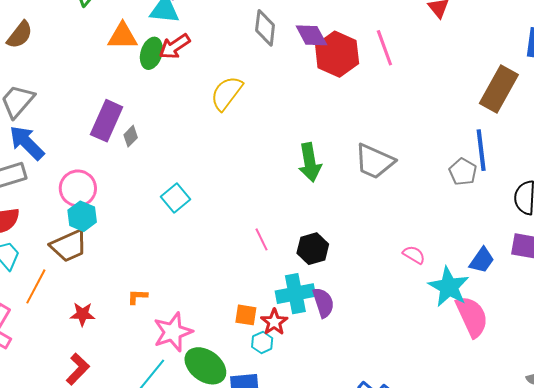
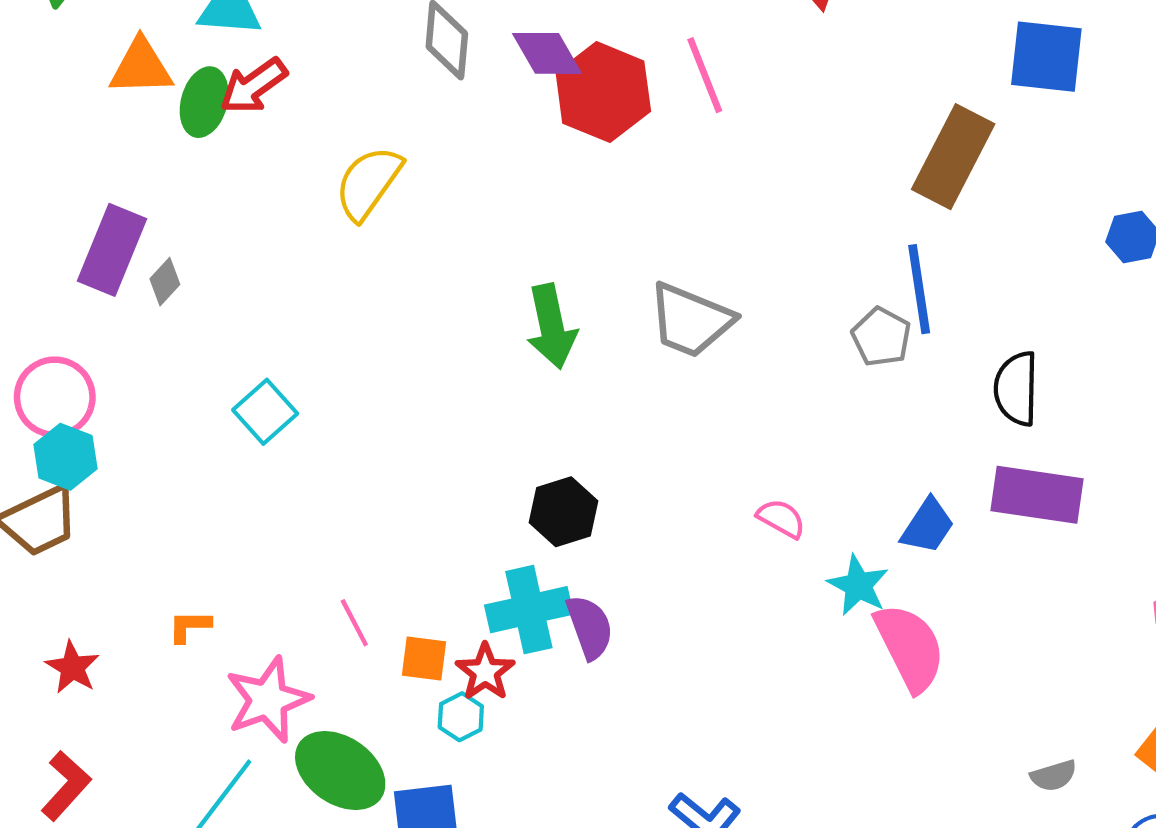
pink line: (262, 239) -> (354, 623), moved
cyan star: (449, 287) -> (858, 585), size x0.7
red star: (82, 314) -> (72, 667), turned 30

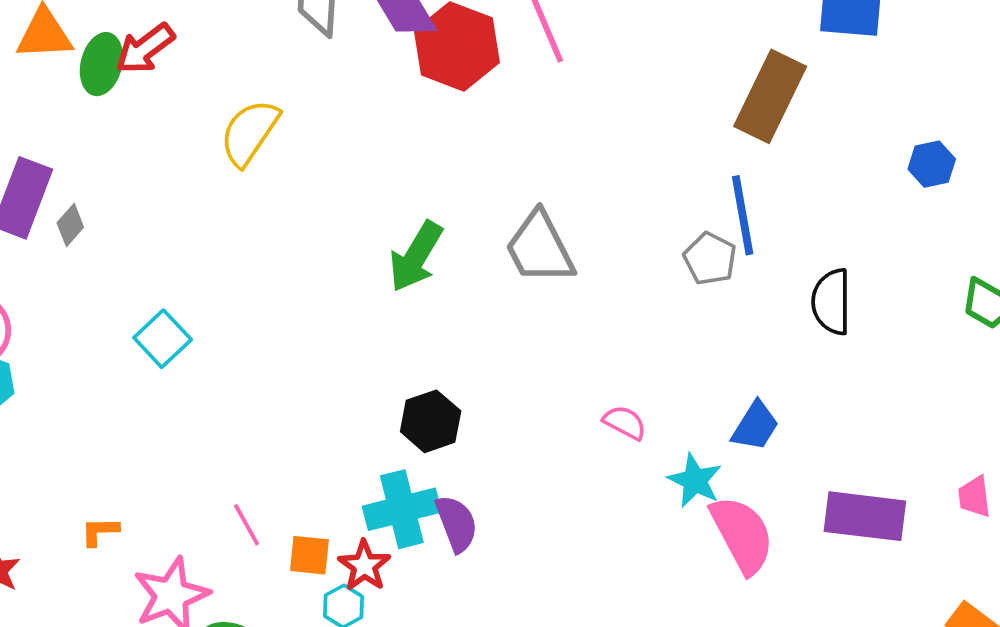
gray trapezoid: (691, 320) -> (540, 248), turned 42
green arrow: (551, 326) -> (416, 256), turned 44
purple rectangle: (1037, 495) -> (865, 516), moved

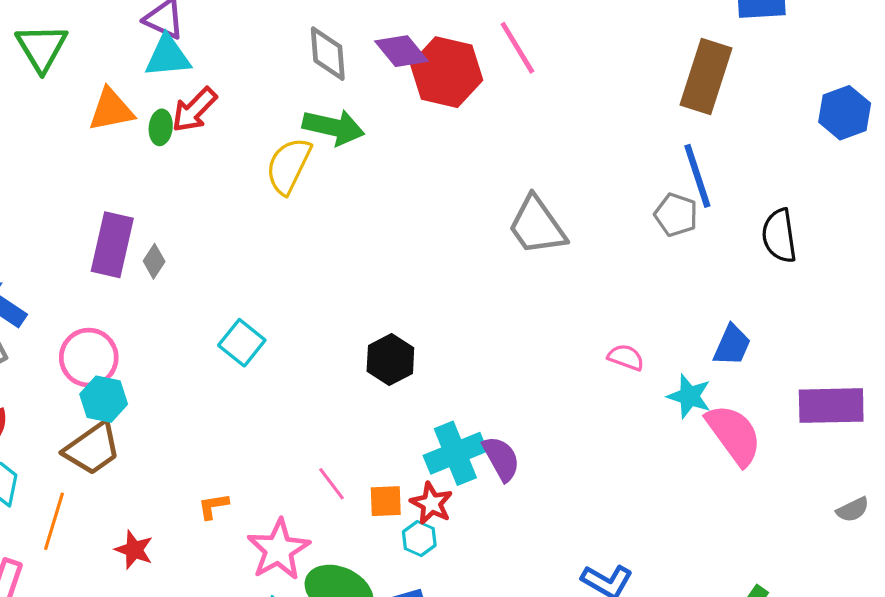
green ellipse: (101, 64) -> (161, 127), size x0.7
blue hexagon: (932, 164) -> (845, 113), size x1.4
green arrow: (416, 256) -> (333, 127), moved, turned -100
black hexagon: (431, 421) -> (390, 360), moved

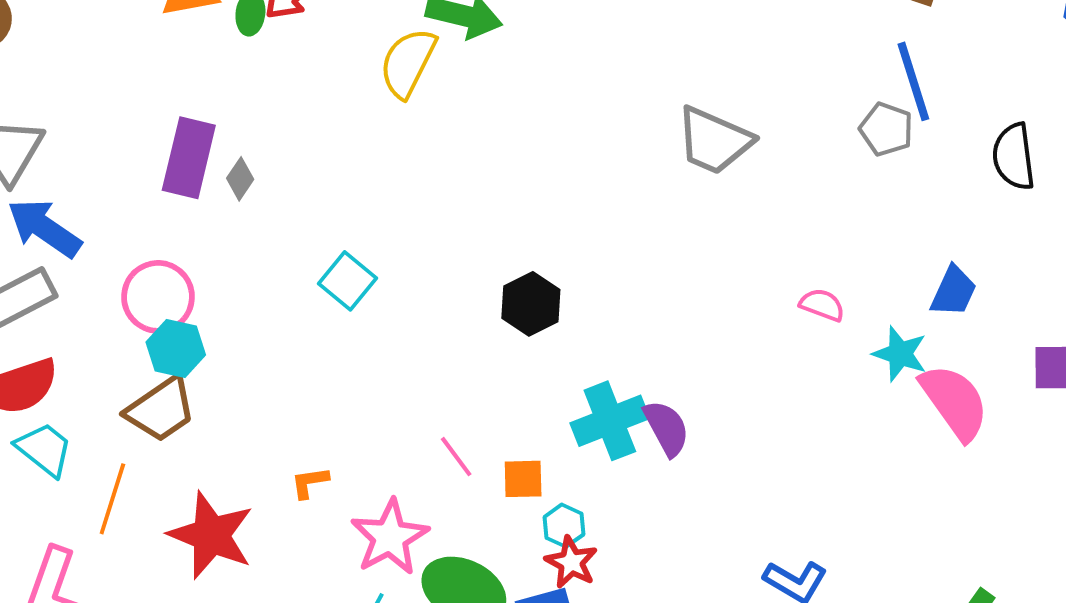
gray trapezoid: (537, 226) -> (714, 141), turned -32
red star: (431, 503) -> (571, 562), moved
red star: (134, 550) -> (211, 535), size x1.8

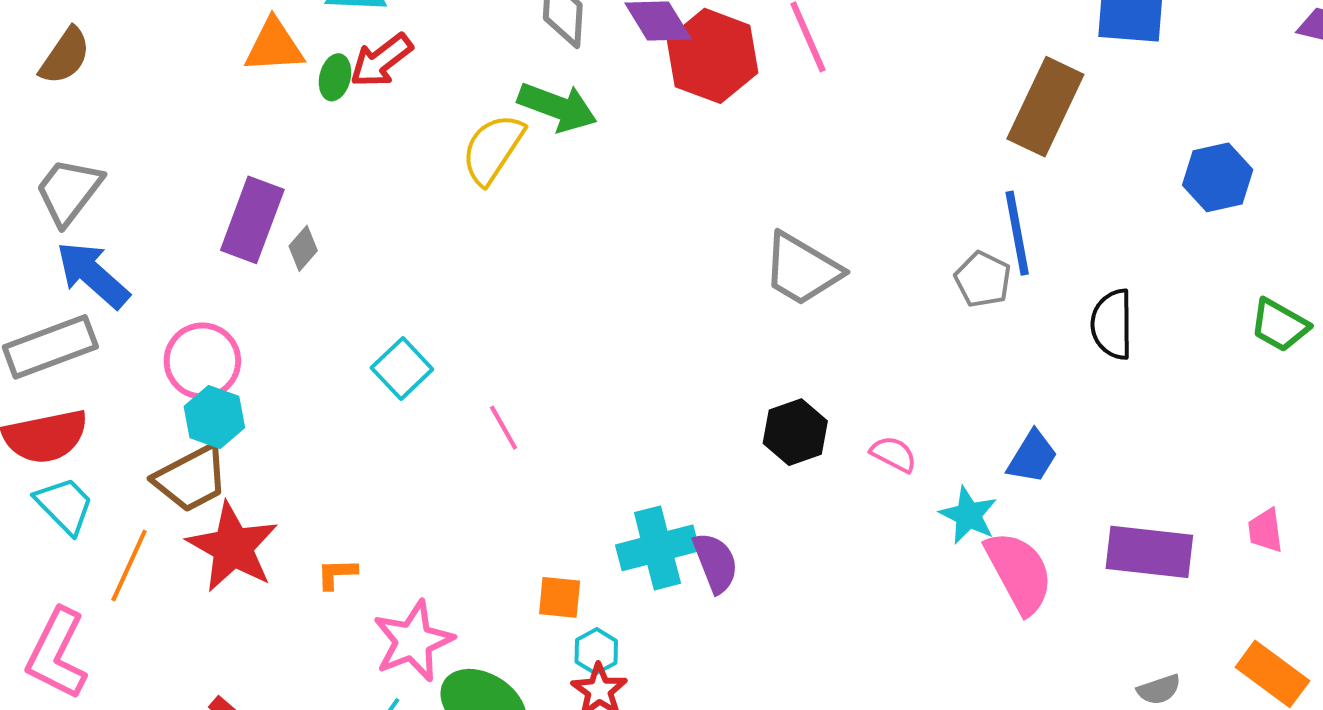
black hexagon: (531, 304) -> (795, 432), moved
pink line: (456, 457) -> (504, 428), moved
red star: (211, 535) -> (233, 547), moved

